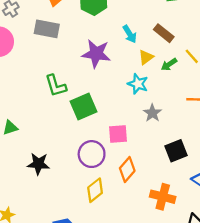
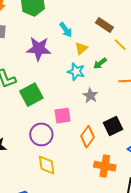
brown rectangle: (164, 33) -> (104, 25), moved
green arrow: (169, 64) -> (100, 63), moved
orange diamond: (127, 170) -> (87, 137), moved
yellow diamond: (95, 190) -> (47, 165), turned -55

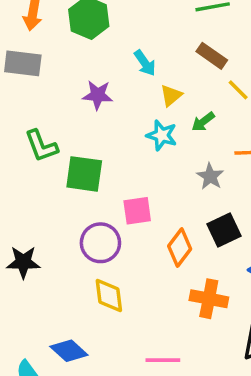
purple star: (39, 49) -> (98, 95), size x0.7
green square: (31, 95) -> (84, 174), turned 35
gray star: (90, 95) -> (210, 176), moved

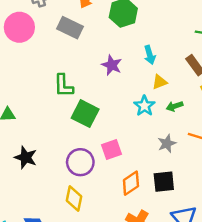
pink square: (137, 211) -> (111, 150), turned -30

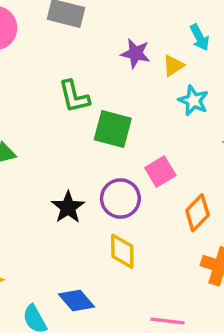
cyan arrow: (150, 55) -> (200, 37), moved
yellow triangle: (159, 82) -> (173, 66), moved
black star: (26, 157) -> (68, 207), moved, turned 30

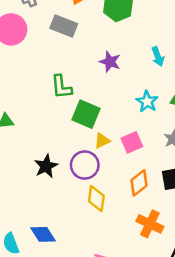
yellow triangle: (173, 66) -> (102, 141), moved
pink square: (160, 172) -> (132, 142), moved
yellow diamond: (122, 251) -> (96, 199), moved

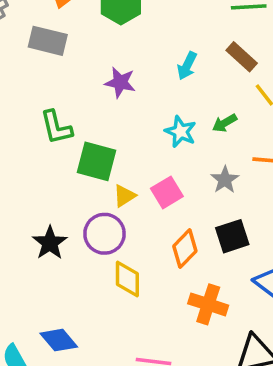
cyan arrow: (158, 57) -> (187, 66), turned 54

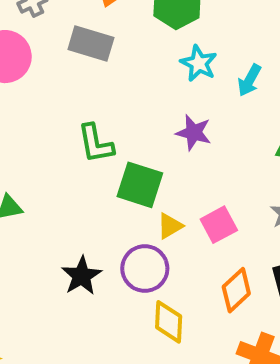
purple star: (120, 82) -> (194, 133), moved
cyan star: (181, 132) -> (199, 63), moved

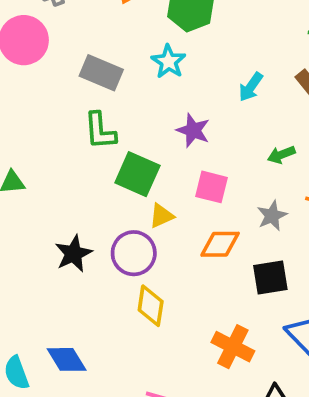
gray rectangle: (91, 43) -> (101, 73), moved
cyan star: (199, 63) -> (169, 62), moved
pink square: (219, 225) -> (212, 187), moved, turned 36
orange diamond: (236, 290) -> (220, 244), moved, turned 36

